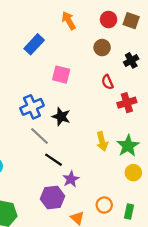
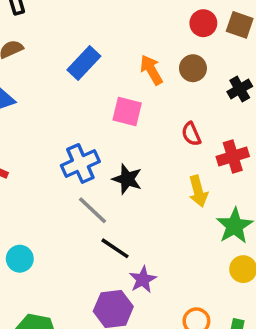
orange arrow: (69, 21) -> (151, 70), moved
red semicircle: (107, 82) -> (191, 134), moved
yellow arrow: (102, 141) -> (198, 191), moved

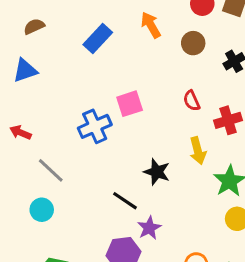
orange arrow: (151, 70) -> (151, 25), moved
pink square: (127, 112) -> (130, 104), moved, turned -32
black star: (127, 179) -> (157, 172), moved
gray line: (93, 210) -> (51, 170), moved

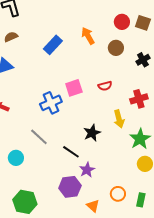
red semicircle: (192, 101) -> (105, 86), moved, turned -80
gray line: (51, 170) -> (39, 137), moved
black star: (157, 172) -> (92, 133), turned 30

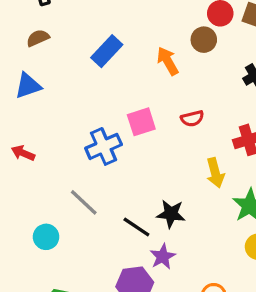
orange arrow: (88, 36) -> (168, 61), moved
brown circle: (116, 48) -> (204, 40), moved
black star: (92, 133) -> (171, 214), moved, turned 30

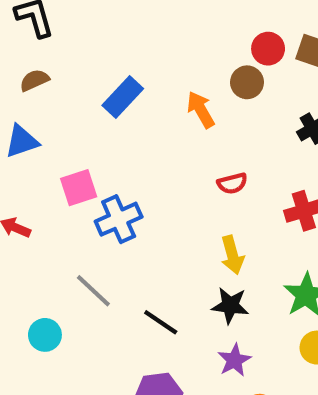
pink square: (141, 122) -> (79, 188), moved
yellow arrow: (215, 173) -> (232, 255), moved
black star: (171, 214) -> (230, 305), moved
purple star: (163, 257) -> (234, 360), moved

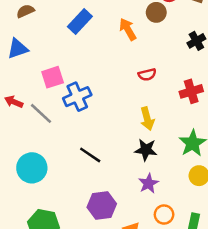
gray line: (93, 291) -> (41, 113), moved
black line: (161, 322) -> (90, 155), moved
cyan circle: (45, 335) -> (32, 168), size x1.5

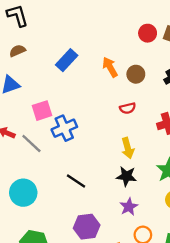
brown circle: (156, 12) -> (136, 74), moved

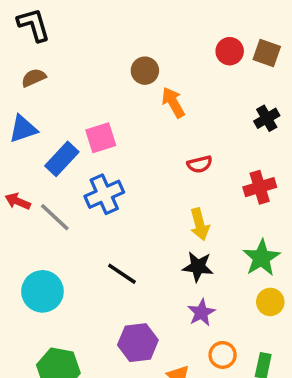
blue rectangle: (67, 60) -> (62, 159), moved
brown circle: (136, 74) -> (145, 71), moved
pink square: (42, 111) -> (101, 138), moved

